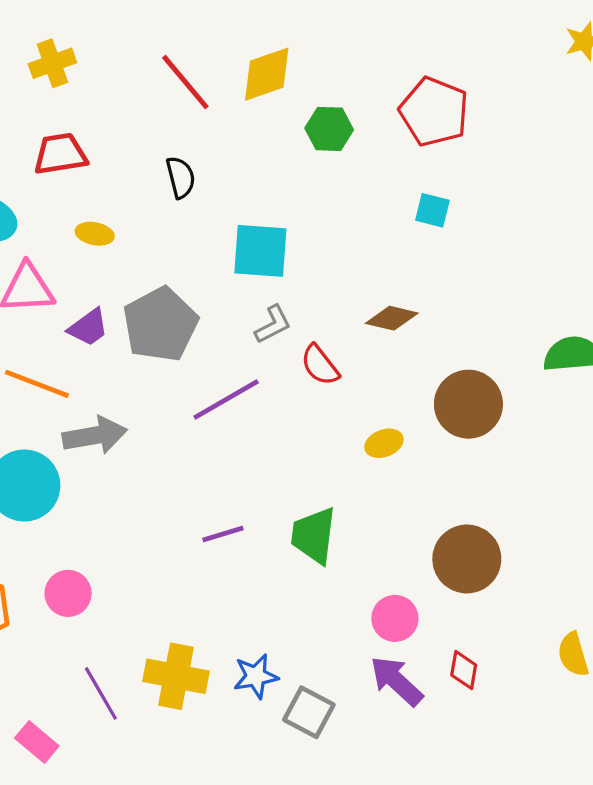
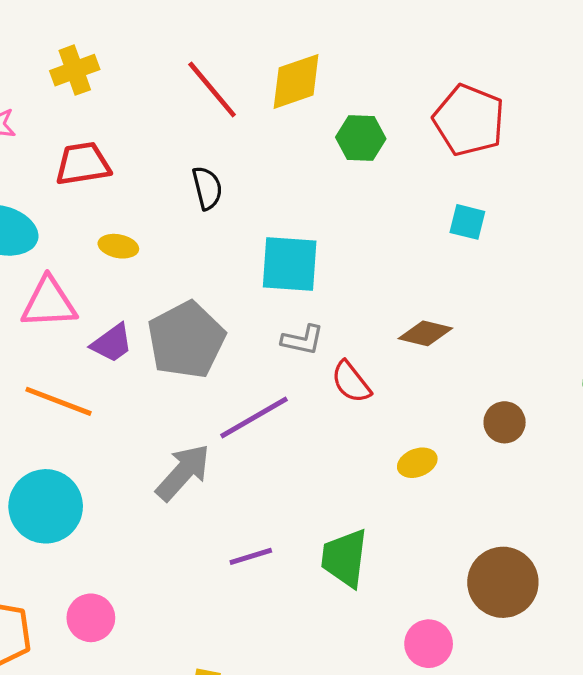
gray L-shape: (273, 324) -> (303, 340), turned 39
brown circle: (468, 404) -> (505, 422), size x0.6
gray arrow: (95, 435) -> (183, 472), moved, turned -38

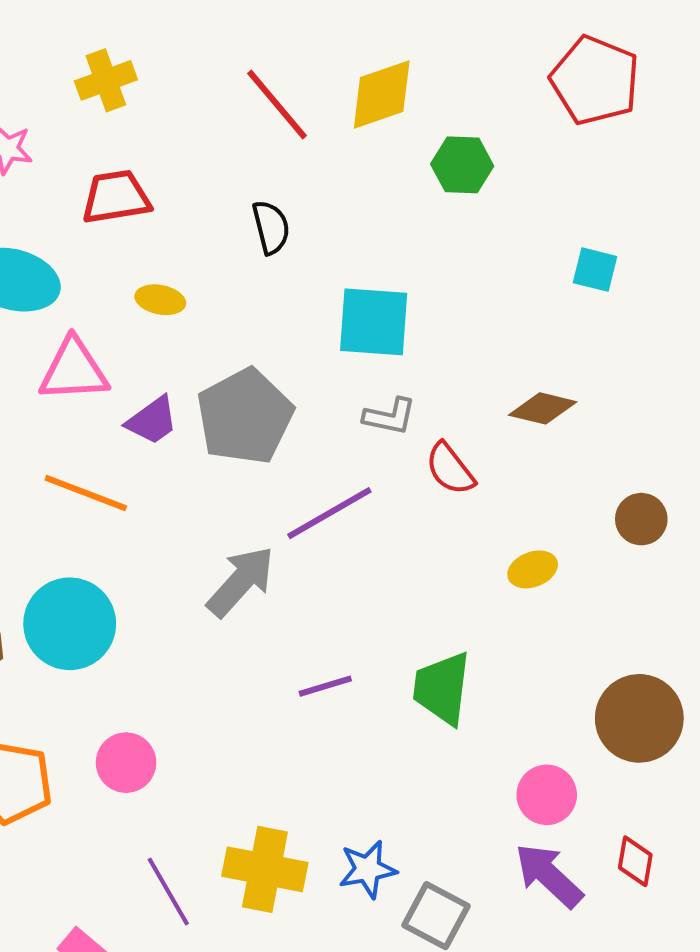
red pentagon: (469, 120) -> (595, 80), moved

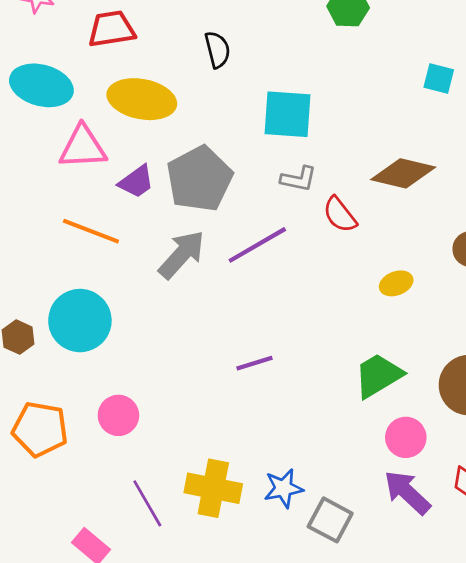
yellow ellipse: (160, 300) -> (142, 99), size x2.0
brown diamond: (543, 408) -> (403, 173), size x1.4
gray arrow: (241, 582) -> (182, 255), moved
green trapezoid: (442, 688) -> (378, 376), moved, turned 52

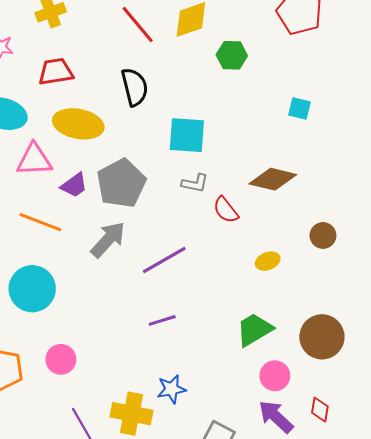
black semicircle: (217, 50) -> (135, 87), size x1.4
purple line: (257, 245) -> (164, 260), moved
blue star: (283, 488) -> (171, 389), moved

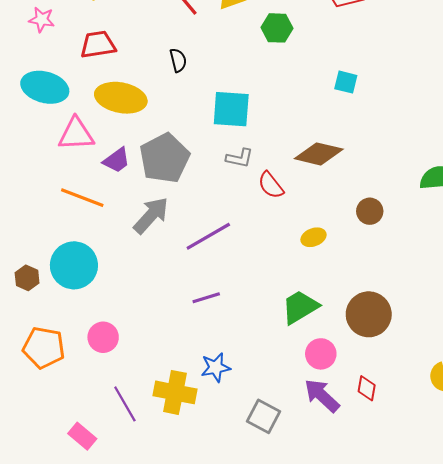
black semicircle: (135, 87) -> (178, 60), size x0.6

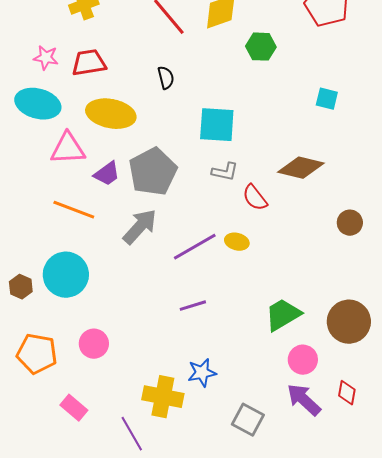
pink star: (42, 20) -> (46, 58), moved
yellow ellipse: (313, 237) -> (237, 242), moved, turned 35
purple line: (125, 404) -> (132, 434), moved
pink rectangle: (82, 436) -> (74, 408), moved

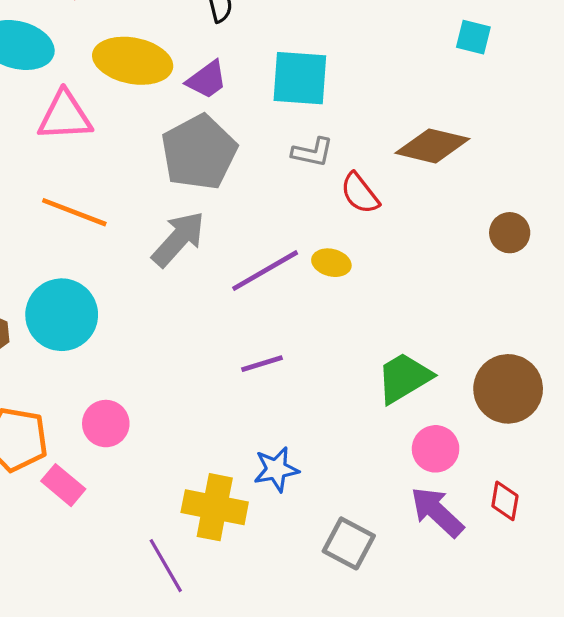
purple trapezoid: (107, 174) -> (207, 80), moved
pink rectangle: (74, 408) -> (63, 485), moved

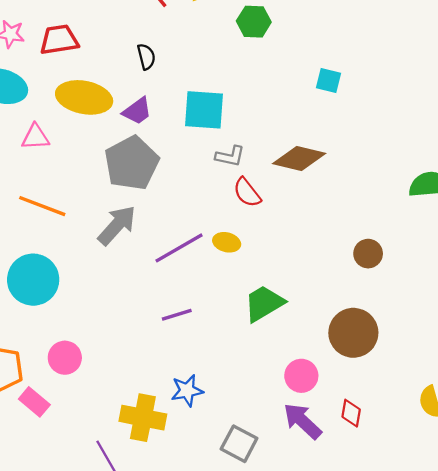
pink triangle: (65, 116) -> (35, 137), size x0.7
gray L-shape: (312, 152) -> (230, 156), moved
brown circle: (510, 233) -> (368, 254), moved
green trapezoid: (404, 378) -> (264, 303), moved

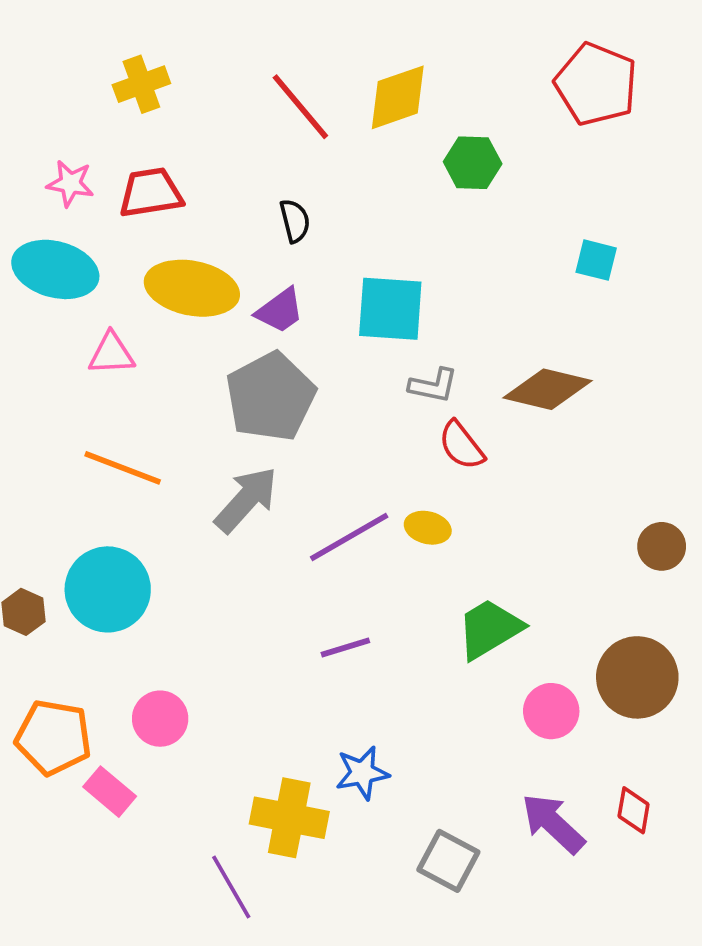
pink circle: (301, 376) -> (551, 711), moved

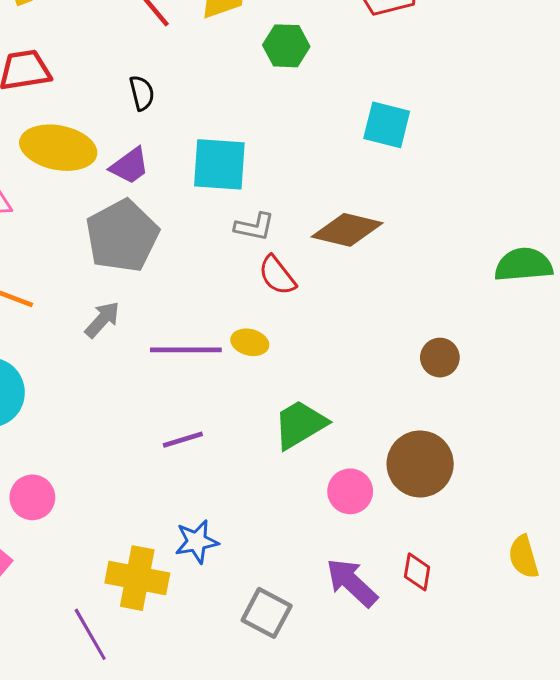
cyan square: (596, 260) -> (387, 125), size x1.4
gray arrow: (246, 500) -> (102, 320), size x0.7
purple line: (349, 537) -> (186, 350), turned 30

